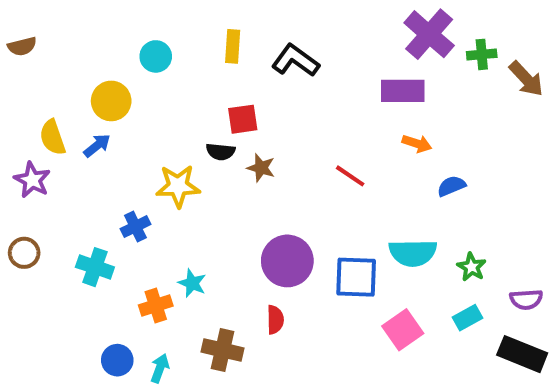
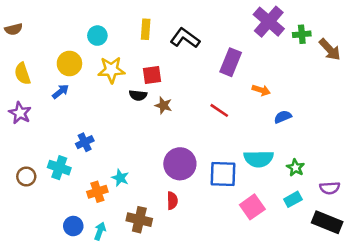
purple rectangle: (403, 91) -> (231, 62), moved, turned -68
yellow semicircle: (52, 137) -> (22, 74), moved
yellow star: (178, 186) -> (111, 70), moved
brown circle: (24, 253) -> (26, 176), moved

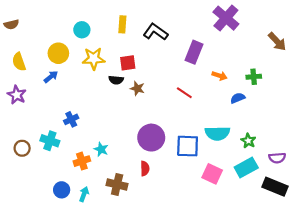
green cross: (302, 34) -> (254, 77), moved
cyan rectangle: (293, 199) -> (246, 167), size x1.5
pink square: (252, 207) -> (212, 174), turned -30

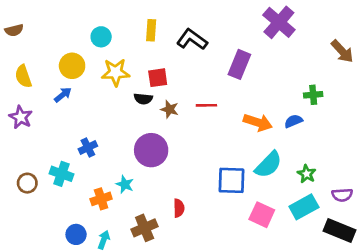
orange arrow: (220, 76) -> (258, 122), moved, size x1.5
red line: (184, 93) -> (206, 105), moved, turned -35
cyan semicircle: (217, 133) -> (268, 165), turned -45
purple circle: (151, 138) -> (151, 150), moved
brown cross: (117, 185) -> (145, 228), turned -36

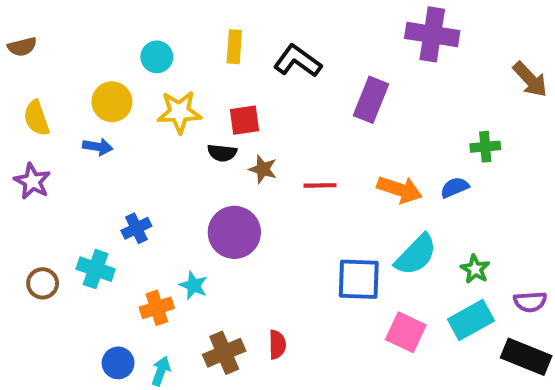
purple cross: (279, 22) -> (432, 34), turned -32
blue arrow: (63, 95) -> (98, 147), turned 48
red line: (206, 105) -> (320, 185), moved
red semicircle: (179, 208) -> (277, 345), moved

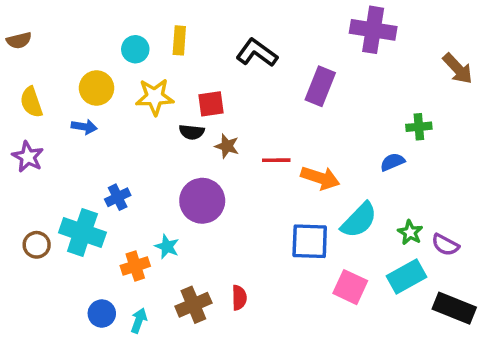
yellow rectangle: (234, 47) -> (179, 40), moved
orange arrow: (400, 190) -> (320, 178), moved
cyan cross: (96, 269) -> (82, 232), size x1.4
purple semicircle: (530, 302) -> (445, 245), moved, turned 32

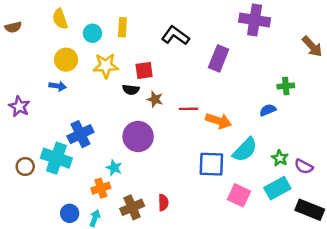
yellow semicircle: (31, 102) -> (60, 19), moved
blue cross: (118, 197) -> (80, 134), size x1.5
orange cross: (135, 266) -> (101, 188), moved

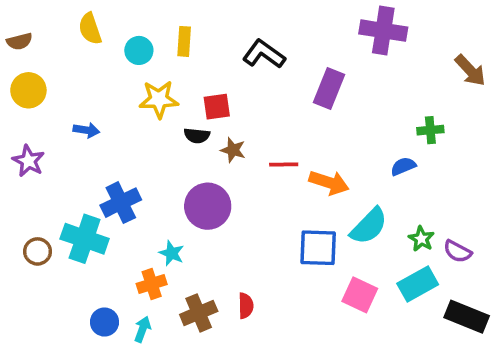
yellow circle: (66, 60) -> (28, 90), moved

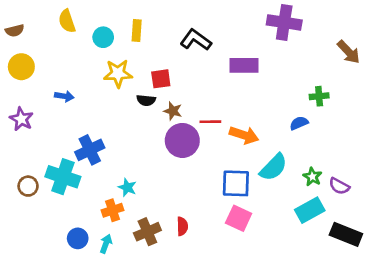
purple rectangle: (329, 88) -> (244, 65), turned 68
purple circle: (208, 206) -> (182, 140), moved
pink square: (360, 295) -> (239, 218), moved

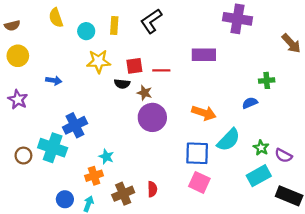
black L-shape: (196, 40) -> (151, 21), moved, turned -70
red line: (210, 122) -> (161, 70), moved

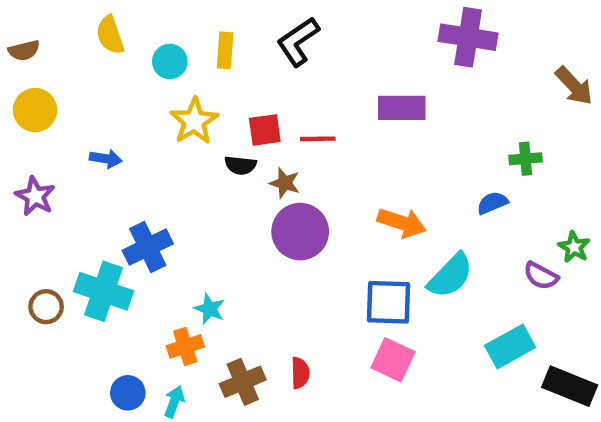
yellow star: (99, 61) -> (194, 121), turned -30
green star: (261, 148) -> (574, 247), moved
purple semicircle: (283, 156) -> (541, 276), moved

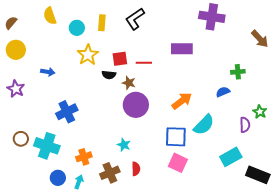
brown semicircle: (24, 50) -> (11, 23), turned 144
orange arrow: (402, 223) -> (182, 101), turned -55
purple semicircle: (541, 276) -> (245, 125), turned -119
cyan cross: (104, 291) -> (47, 146), moved
cyan star: (210, 309) -> (124, 145), moved

